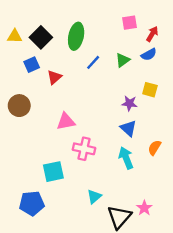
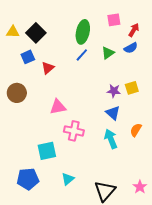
green ellipse: (76, 36) -> (83, 32), moved
yellow square: (150, 90) -> (132, 88), moved, turned -32
cyan triangle: (94, 197) -> (68, 179), moved
pink star: (144, 208) -> (140, 187), moved

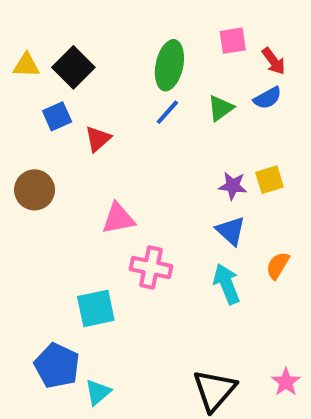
red arrow: (134, 30) -> (274, 61), turned 112
blue pentagon: (28, 179) -> (57, 366), turned 30
cyan triangle: (68, 179) -> (98, 392), moved

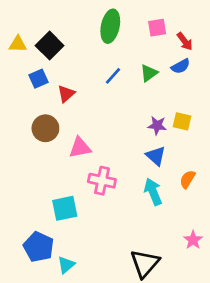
green ellipse: (169, 65) -> (110, 26), moved
yellow square: (270, 180) -> (182, 121), turned 30
brown circle: (35, 190) -> (45, 128), moved
pink star: (286, 382) -> (193, 240), moved

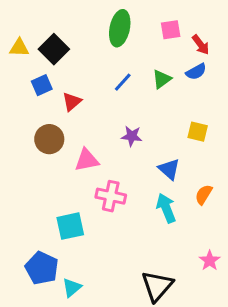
purple star: (157, 126) -> (132, 136), moved

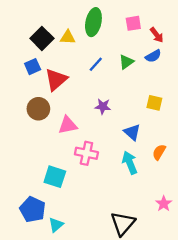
yellow triangle: (19, 48) -> (68, 37), moved
red triangle: (72, 102) -> (56, 79), size x1.5
cyan square: (70, 226) -> (55, 177), turned 30

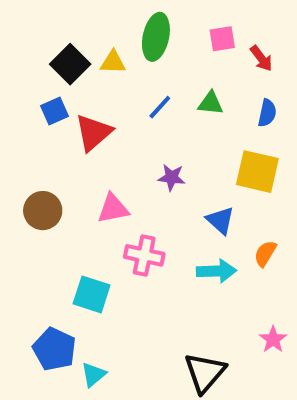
blue semicircle: (153, 56) -> (267, 113), moved, turned -49
green triangle: (126, 62) -> (211, 103), turned 42
yellow square: (154, 103) -> (257, 172), size x1.6
brown circle: (38, 109) -> (43, 211), moved
cyan arrow: (130, 163) -> (216, 271), turned 110

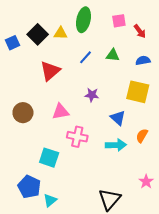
blue square: (54, 111) -> (13, 43), moved
blue semicircle: (267, 113) -> (143, 60), turned -112

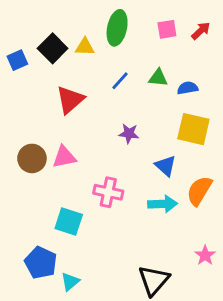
red arrow: (140, 31) -> (201, 31), moved, turned -96
blue semicircle: (143, 60) -> (188, 88), moved
pink triangle: (61, 112) -> (64, 157), moved
orange semicircle: (142, 136) -> (199, 191), size x1.5

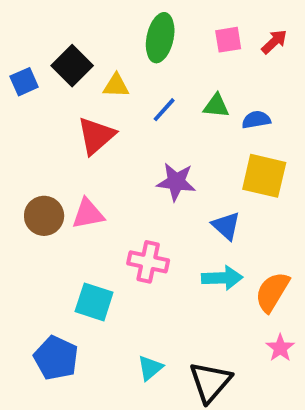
yellow triangle: (85, 47) -> (116, 86), moved
purple star: (129, 133) -> (176, 182), size x1.4
orange semicircle: (199, 191) -> (272, 292), moved
cyan triangle: (70, 282) -> (150, 368), moved

